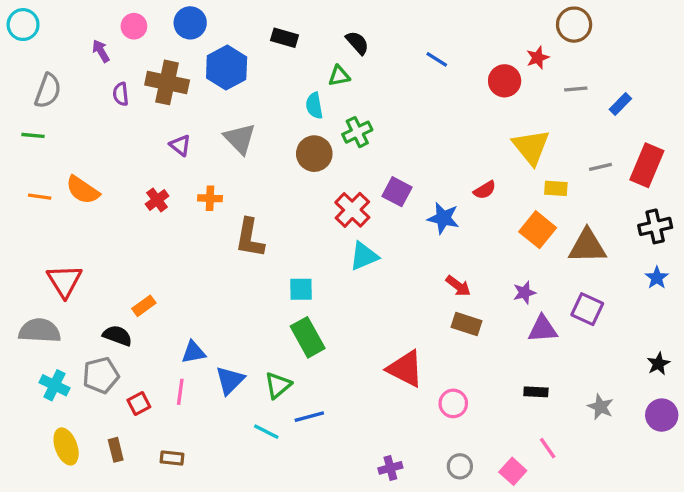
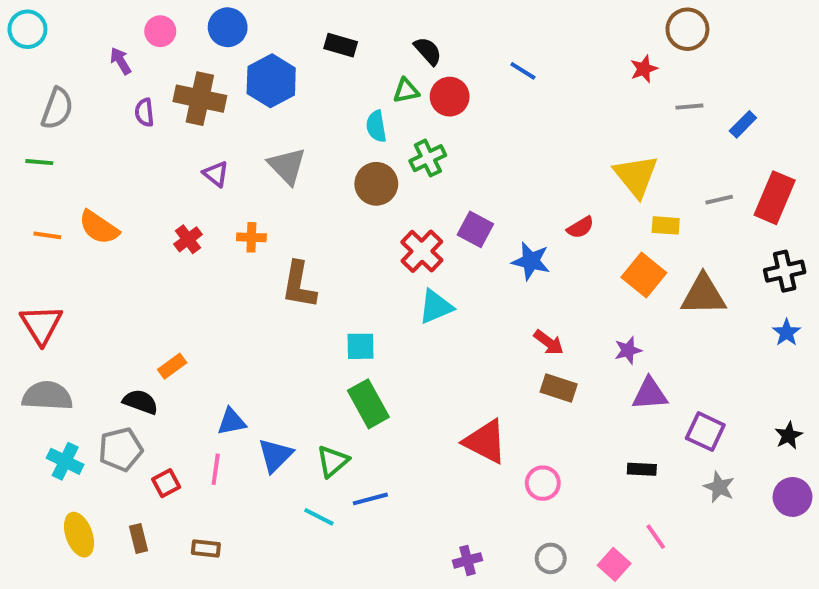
red circle: (505, 81) -> (450, 97), moved
red triangle: (64, 281) -> (41, 325), moved
purple square: (587, 309) -> (705, 432), moved

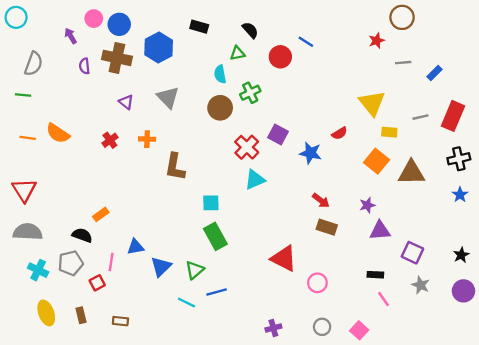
blue circle: (228, 27) -> (119, 24), moved
red circle: (450, 97) -> (280, 57), moved
pink line: (216, 469) -> (111, 262), moved
pink line: (656, 537) -> (383, 299), moved

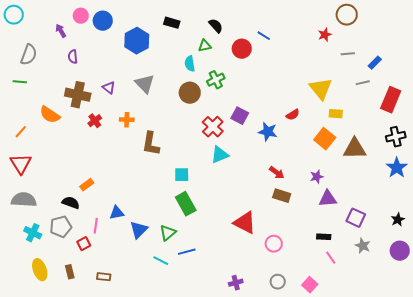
brown cross: (117, 58) -> (78, 95), moved
gray line: (421, 117) -> (363, 83), moved
orange line: (28, 138) -> (21, 132), moved, turned -56
blue star: (460, 195) -> (397, 168), size x1.5

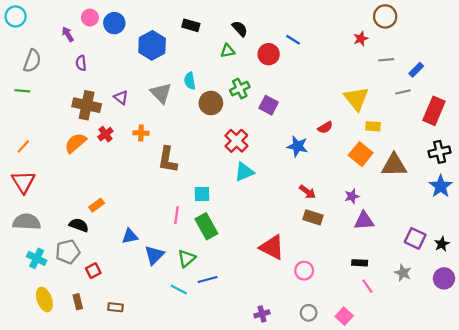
cyan semicircle: (190, 64) -> (190, 81), moved
orange semicircle: (50, 115) -> (75, 143), moved, turned 105
purple square: (240, 116) -> (269, 105), moved
purple square: (356, 218) -> (415, 238), moved
pink line: (96, 226) -> (176, 215), moved

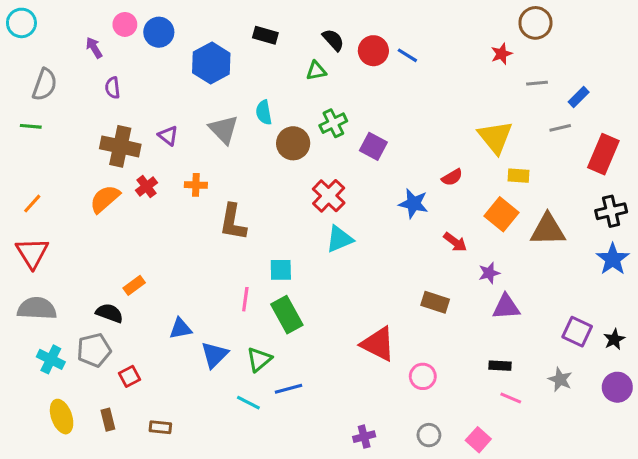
red circle: (269, 54) -> (373, 51), moved
red arrow: (307, 192) -> (455, 242), moved
pink line: (367, 286) -> (511, 398), turned -32

